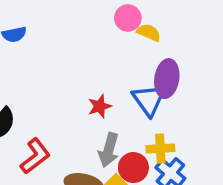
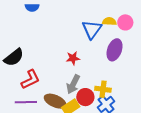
pink circle: (128, 18) -> (125, 22), moved
yellow semicircle: (149, 33) -> (109, 21), turned -32
blue triangle: (149, 100) -> (92, 29), moved

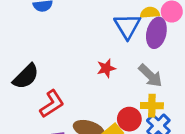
purple ellipse: (115, 50) -> (156, 33), moved
gray arrow: (73, 84) -> (150, 76), moved, turned -66

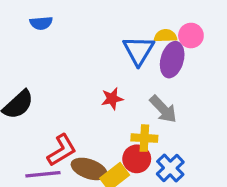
red L-shape: (52, 104) -> (62, 150), moved
yellow cross: (152, 106) -> (144, 138), moved

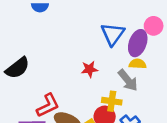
yellow semicircle: (165, 36) -> (138, 64), moved

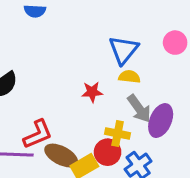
purple ellipse: (138, 43) -> (161, 121), moved
yellow semicircle: (138, 64) -> (129, 77), moved

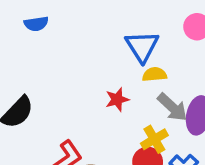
yellow cross: (118, 133) -> (154, 139), turned -30

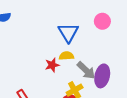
yellow semicircle: (155, 74) -> (66, 56), moved

